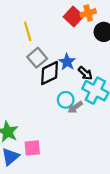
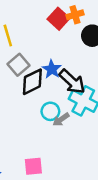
black arrow: (85, 73) -> (72, 82), size x1.6
pink square: (32, 148) -> (33, 166), moved

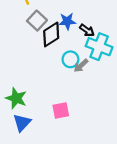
blue star: (52, 69) -> (67, 21), turned -30
black arrow: (72, 82) -> (87, 30), size x0.6

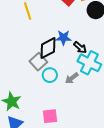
gray square: (37, 21) -> (38, 62), moved
cyan circle: (70, 59) -> (50, 75), moved

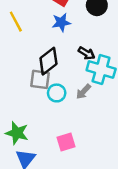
blue star: (63, 38) -> (61, 22), moved
gray square: (38, 62) -> (40, 79), turned -30

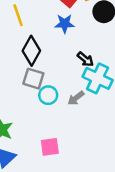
black diamond: (48, 61) -> (31, 51), moved, turned -32

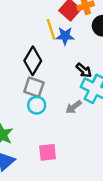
yellow line: (18, 15) -> (51, 29), moved
cyan circle: (48, 95) -> (37, 105), moved

